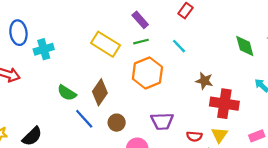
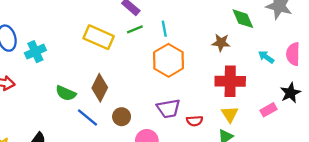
cyan line: (179, 46) -> (164, 29), moved, turned 42
orange hexagon: (147, 73) -> (169, 60), moved
brown star: (204, 81) -> (221, 43), moved
red semicircle: (194, 136) -> (195, 121), moved

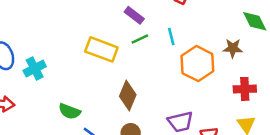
orange hexagon: (169, 60) -> (197, 64), moved
red cross: (230, 81) -> (245, 89), size x0.7
brown diamond: (100, 88) -> (128, 95), moved

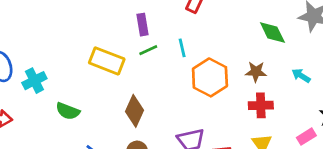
purple rectangle: (134, 15) -> (142, 25), turned 42
brown star: (233, 48) -> (256, 72), moved
green semicircle: (70, 111) -> (68, 111), moved

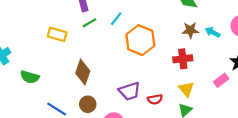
cyan line: (182, 48) -> (116, 19), turned 56
yellow rectangle: (107, 61) -> (57, 34), size x0.7
brown star: (256, 72) -> (190, 30), moved

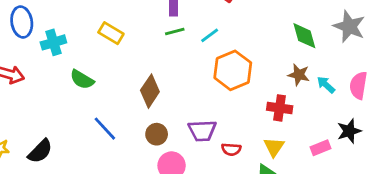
yellow rectangle: (57, 34) -> (111, 33), moved
brown circle: (88, 104) -> (157, 134), moved

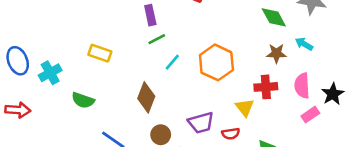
cyan line: (210, 35) -> (172, 62), moved
cyan arrow: (326, 85) -> (304, 44), moved
pink semicircle: (358, 85) -> (302, 86), moved
yellow triangle: (274, 147) -> (245, 107), moved

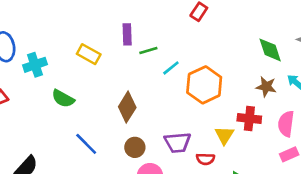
purple rectangle: (150, 15) -> (127, 34), moved
cyan line: (172, 62) -> (171, 68), moved

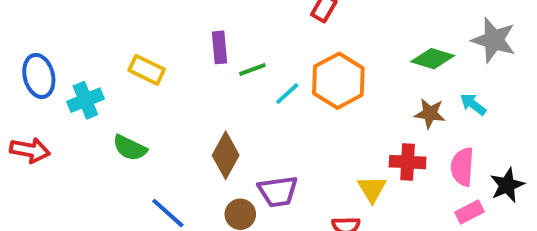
green diamond: (270, 50) -> (433, 59), turned -52
yellow rectangle: (89, 54) -> (147, 70), moved
orange hexagon: (204, 85) -> (338, 81), moved
purple trapezoid: (178, 142) -> (278, 191), moved

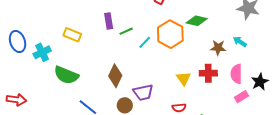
green diamond: (433, 59) -> (197, 21), moved
green semicircle: (130, 148) -> (66, 75), size x1.4
red arrow: (30, 150) -> (16, 100), moved
yellow triangle: (372, 189) -> (184, 78), moved

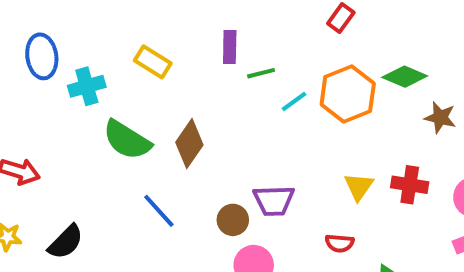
brown star: (218, 48) -> (440, 118), moved
brown diamond: (115, 76) -> (189, 144), moved

